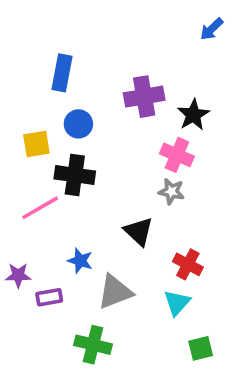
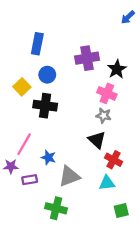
yellow square: (36, 144) -> (22, 87), turned -35
pink line: (40, 208) -> (24, 144), moved, turned -30
black triangle: (139, 232) -> (97, 140), moved
cyan triangle: (177, 303) -> (107, 183), turned 42

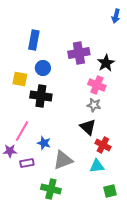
blue arrow: (128, 17) -> (116, 16), turned -32
yellow square: (22, 87) -> (20, 79), turned -35

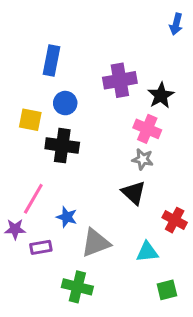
red cross: (103, 145) -> (175, 220), moved

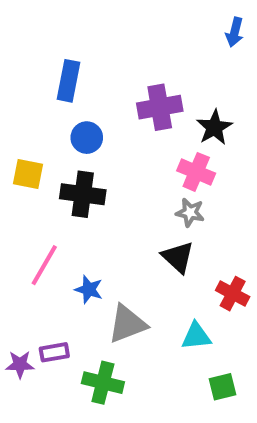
yellow square: (30, 120) -> (28, 174), moved
purple star: (15, 229) -> (20, 364), moved
purple rectangle: (41, 247) -> (54, 352), moved

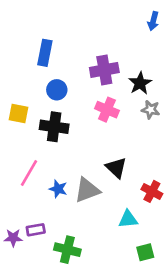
pink cross: (196, 172) -> (107, 110), moved
gray star: (190, 213) -> (151, 110), moved
gray triangle: (127, 324) -> (87, 190), moved

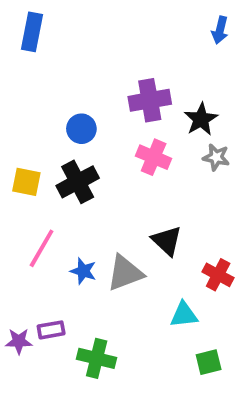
blue rectangle: (45, 53) -> (32, 32), moved
yellow square: (18, 114) -> (26, 182), moved
black cross: (54, 127) -> (78, 182), turned -36

